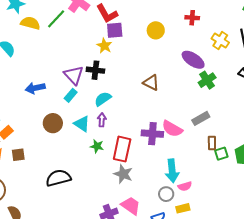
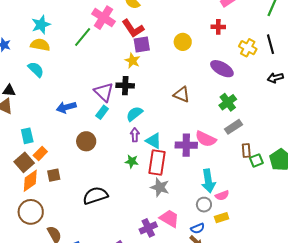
yellow semicircle: (30, 23) -> (40, 45), moved
green cross: (207, 80) -> (228, 102), moved
cyan triangle: (82, 124) -> (154, 141), moved

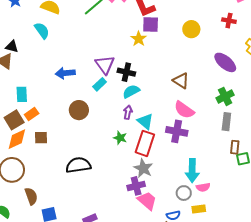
black cross: (125, 86) -> (126, 72), moved
gray rectangle: (233, 127) -> (226, 122), turned -60
pink semicircle: (206, 139) -> (184, 110), moved
purple cross: (148, 228) -> (136, 186), moved

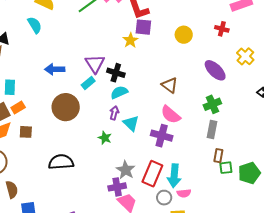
brown circle: (79, 110) -> (66, 107), size x1.4
red rectangle: (145, 143) -> (152, 174), moved

